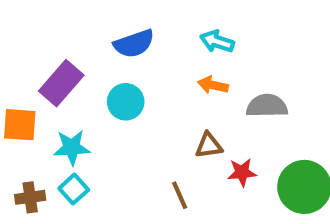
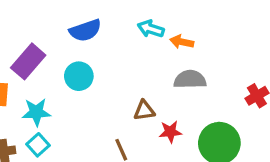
orange arrow: (213, 85) -> (182, 42), moved

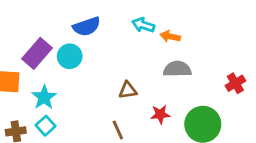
cyan circle: (79, 76) -> (70, 56), moved
brown triangle: (144, 110) -> (128, 90), moved
cyan star: (36, 112) -> (44, 97), turned -30

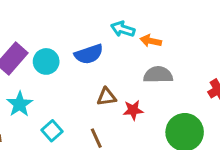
blue semicircle: (87, 27) -> (89, 54), moved
red star: (160, 114) -> (133, 110), moved
cyan square: (46, 126) -> (52, 131), moved

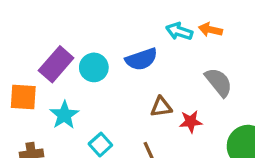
orange arrow: (151, 41) -> (210, 30), moved
gray semicircle: (158, 75) -> (219, 82), turned 52

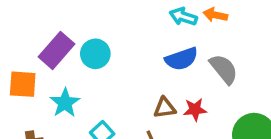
blue semicircle: (141, 59) -> (181, 59), moved
brown triangle: (161, 107) -> (165, 108), moved

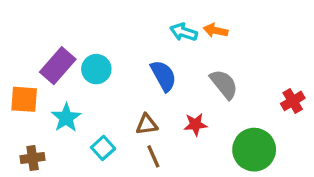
blue semicircle: (181, 59) -> (163, 76), moved, turned -100
brown triangle: (165, 108) -> (147, 124), moved

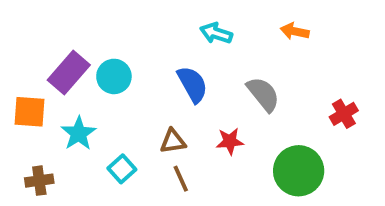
orange arrow: (216, 30) -> (295, 31), moved

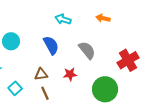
red cross: (344, 114) -> (128, 60), size x1.5

